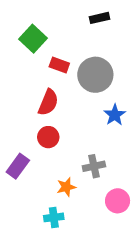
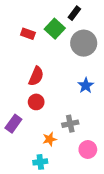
black rectangle: (100, 18) -> (74, 13), turned -40
green square: (33, 39) -> (55, 29), moved
red rectangle: (59, 65) -> (28, 34), moved
gray circle: (95, 75) -> (84, 43), moved

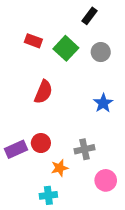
green square: (55, 29) -> (66, 48), moved
gray circle: (84, 43) -> (101, 52), size x0.6
red circle: (36, 102) -> (41, 143), moved
purple rectangle: (13, 124) -> (16, 149), turned 30

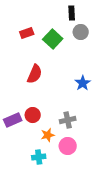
black rectangle: (89, 16) -> (72, 13), turned -40
red rectangle: (33, 41) -> (27, 33), turned -40
gray circle: (101, 52) -> (81, 32), moved
pink circle: (106, 180) -> (68, 146), moved

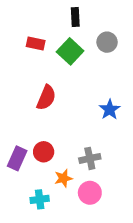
black rectangle: (72, 13) -> (75, 17), moved
red rectangle: (27, 33) -> (36, 43), turned 32
purple rectangle: (13, 120) -> (17, 158), turned -42
cyan cross: (39, 157) -> (40, 199), moved

